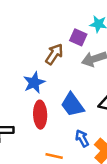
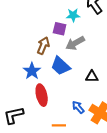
blue trapezoid: (72, 105) -> (61, 66), moved

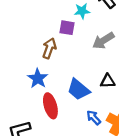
gray arrow: (75, 43) -> (103, 41), moved
blue trapezoid: (61, 66) -> (78, 89), moved

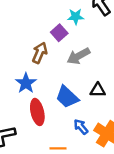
purple square: (67, 28) -> (59, 33), turned 35
gray arrow: (103, 41) -> (78, 56), moved

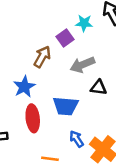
black triangle: (98, 90) -> (99, 87), moved
blue trapezoid: (67, 97) -> (66, 106), turned -45

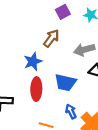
purple square: (65, 38) -> (63, 12), moved

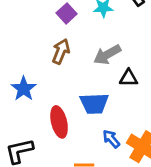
blue star: (33, 61) -> (24, 89), moved

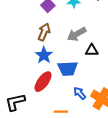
blue star: (24, 89) -> (44, 55), moved
red ellipse: (59, 122) -> (43, 82), turned 50

